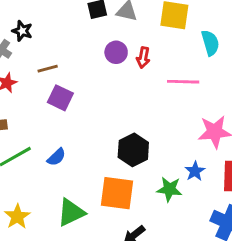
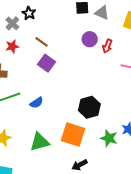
brown line: (48, 69) -> (41, 42), turned 40

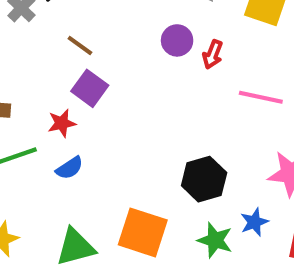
red star: (12, 46) -> (62, 123), moved
black hexagon: (89, 107) -> (204, 179), moved

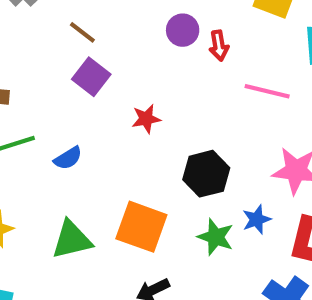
red arrow: (213, 54) -> (219, 46), turned -32
red star: (62, 123) -> (146, 119), moved

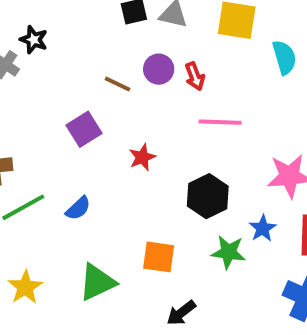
brown line: (82, 32) -> (117, 84), moved
purple square: (91, 77) -> (84, 129), turned 32
pink line: (267, 91) -> (220, 122), moved
orange square: (141, 227) -> (159, 257), size x0.7

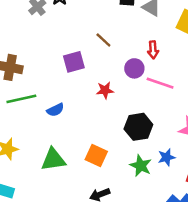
purple circle: (159, 69) -> (134, 68), moved

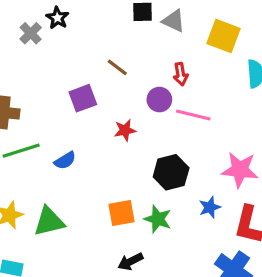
orange square: (96, 155) -> (122, 213), turned -30
green triangle: (53, 160) -> (49, 222), moved
green star: (141, 166) -> (158, 219), moved

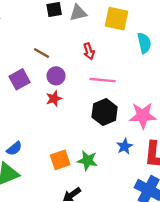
gray triangle: (174, 21) -> (78, 13), turned -30
purple circle: (159, 100) -> (56, 76), moved
blue semicircle: (65, 161) -> (14, 149), moved
black hexagon: (171, 172) -> (105, 112), moved

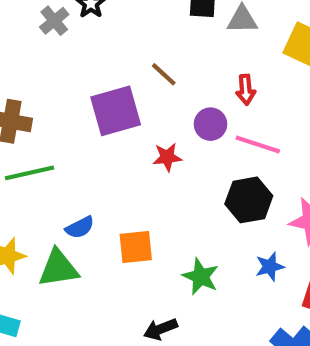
purple circle: (56, 76) -> (211, 124), moved
purple square: (19, 79) -> (116, 111), size x1.4
orange square: (60, 160) -> (136, 247), moved

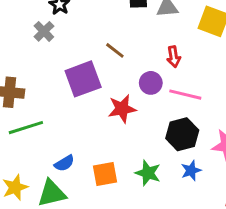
gray cross: (54, 21) -> (44, 31), moved
red star: (167, 157) -> (122, 109), size x1.4
blue star: (270, 267) -> (191, 170), moved
green star: (201, 277) -> (148, 173), moved

